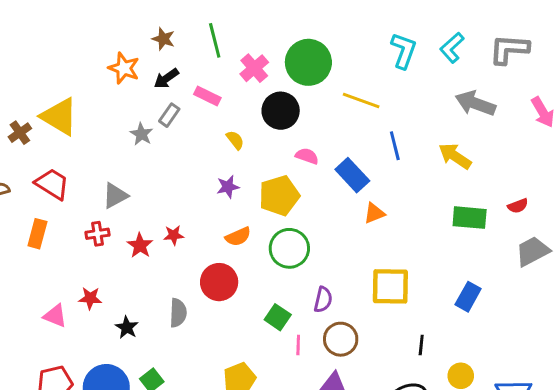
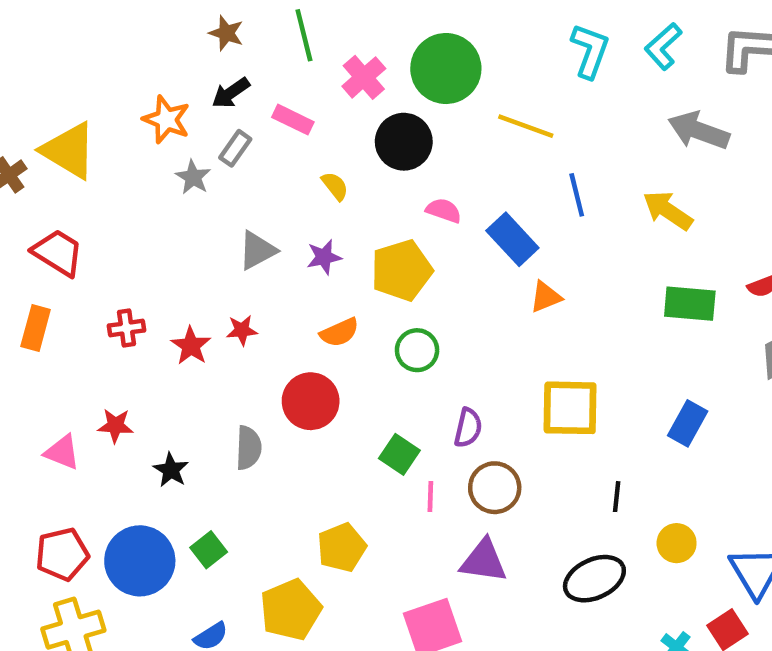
orange star: (124, 68) -> (166, 120), moved
gray triangle: (115, 196) -> (257, 250), moved
green circle: (289, 248) -> (417, 350), size x0.7

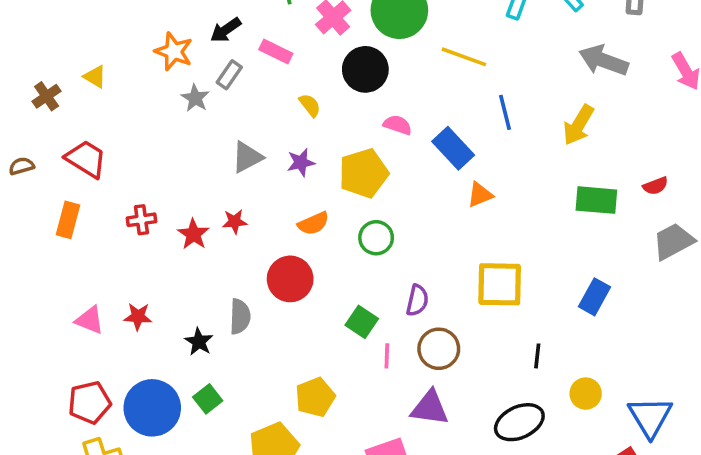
yellow triangle: (69, 151) -> (95, 77), size x0.5
yellow arrow: (668, 210) -> (578, 125), turned -93
red star: (115, 426) -> (138, 317), moved
black star: (171, 470) -> (199, 342), moved

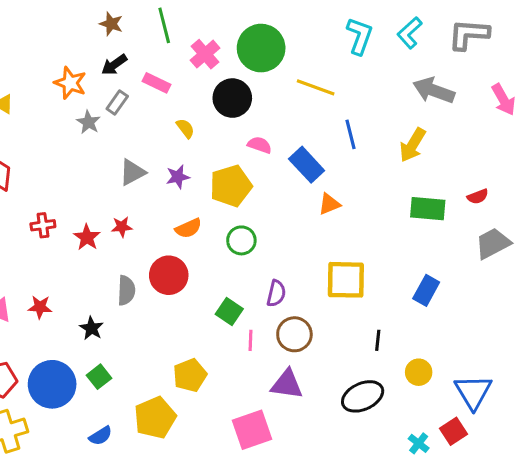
gray semicircle: (240, 317) -> (126, 290), moved

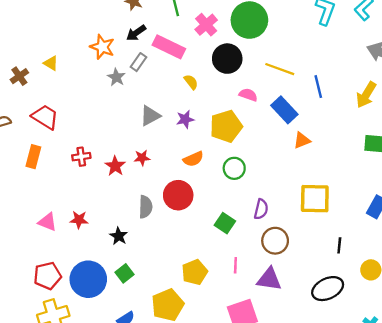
pink rectangle: (157, 83) -> (169, 47), size x1.5
yellow line: (316, 87) -> (280, 69), moved
pink line: (250, 340) -> (235, 265), moved

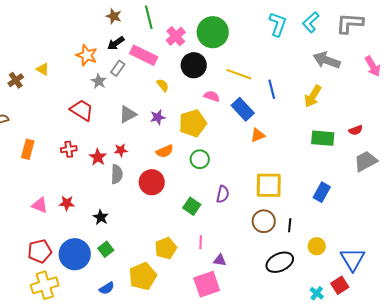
red trapezoid: (45, 117) -> (82, 110), moved
gray semicircle: (145, 207) -> (117, 174), moved
brown circle: (275, 241) -> (264, 221), moved
purple triangle: (269, 279) -> (220, 260), moved, size x0.6

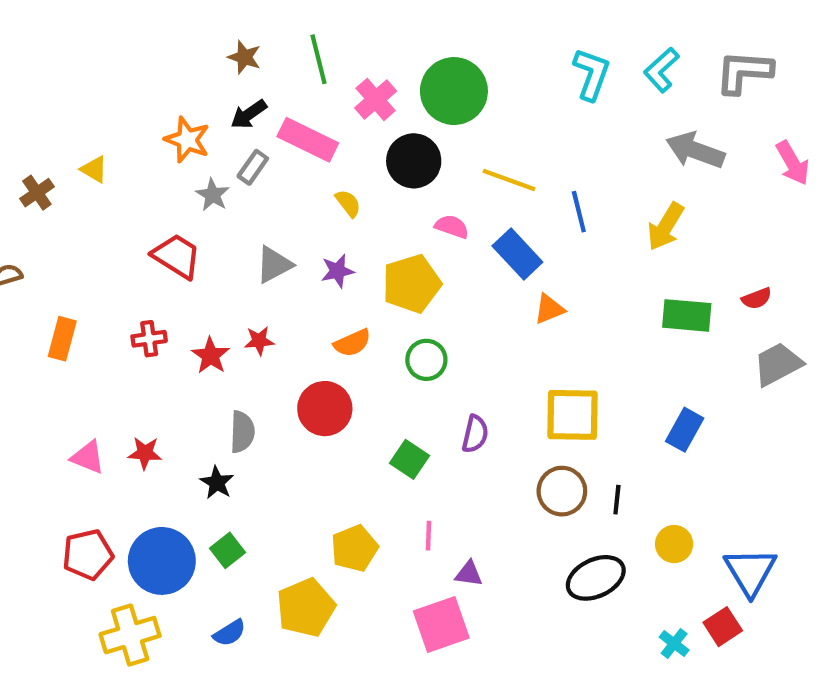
gray semicircle: (117, 174) -> (242, 432), moved
yellow cross: (45, 285) -> (130, 635), moved

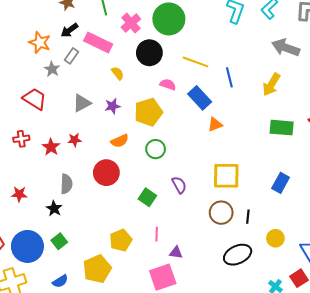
purple semicircle: (475, 434) -> (179, 185), turned -42

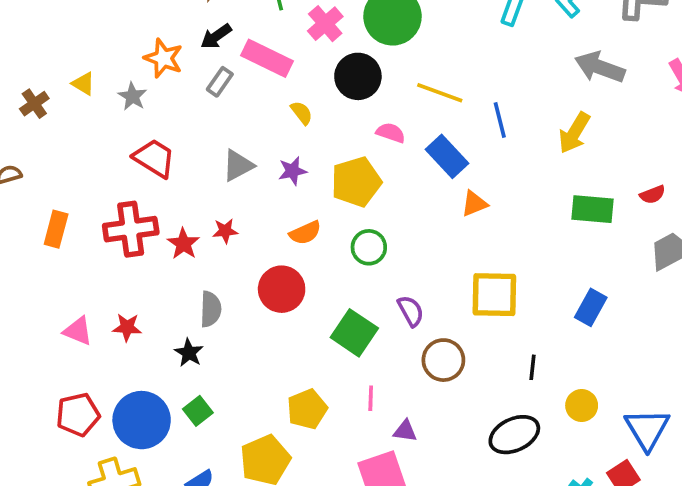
gray star: (52, 69) -> (132, 96), moved
red cross: (21, 139) -> (131, 229), size x1.8
green square: (147, 197) -> (354, 333), size x1.4
brown circle: (221, 213) -> (443, 360), moved

